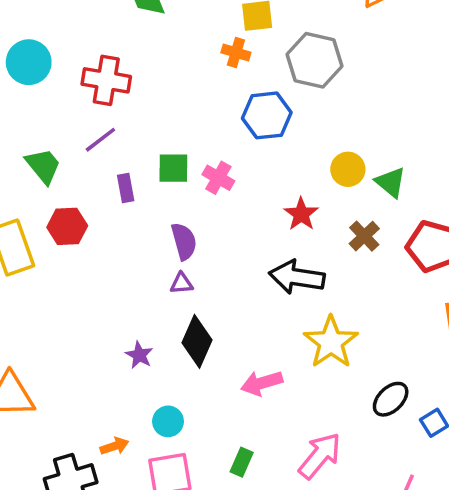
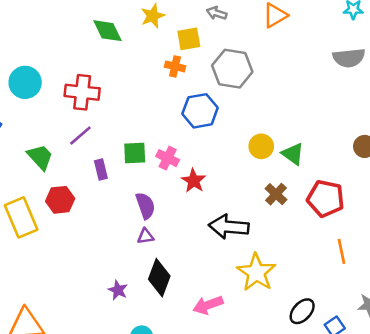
red star: (301, 214) -> (194, 181), moved

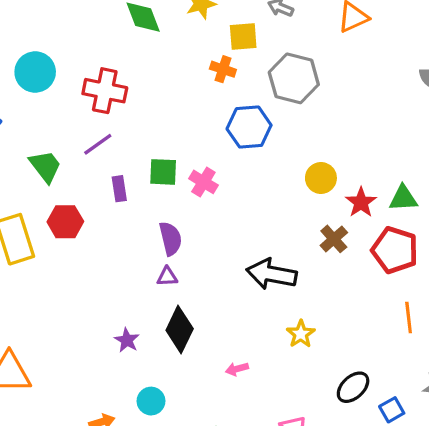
green triangle: (293, 154) -> (403, 198), moved, turned -45
red star: (194, 181) -> (361, 202), moved
yellow star: (256, 272) -> (301, 334), size x0.6
pink arrow: (208, 305) -> (237, 369), size x0.6

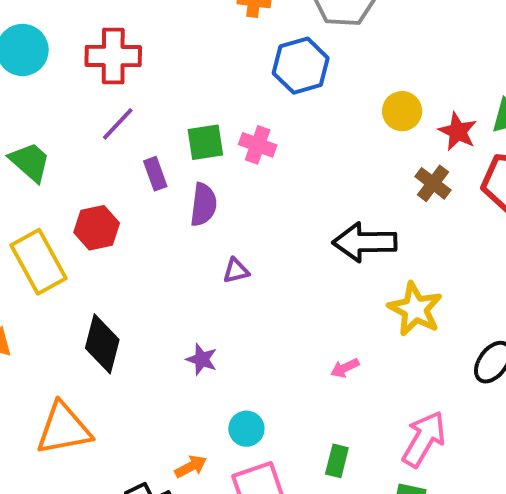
green trapezoid: (45, 166) -> (30, 162), moved
purple semicircle: (170, 239) -> (203, 205), moved, turned 32
black diamond: (180, 329) -> (102, 344), moved
yellow star: (301, 334) -> (415, 309), size x1.5

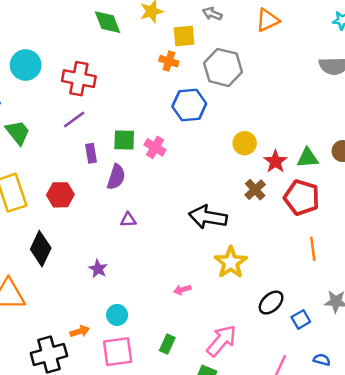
red hexagon: (97, 228) -> (60, 195), moved

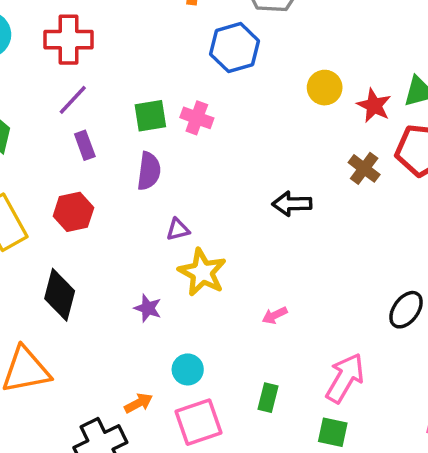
purple rectangle: (91, 153) -> (85, 145), moved
brown cross: (255, 190) -> (364, 168), moved
black arrow: (208, 217) -> (292, 204), size x0.7
yellow star: (231, 262) -> (202, 272), moved

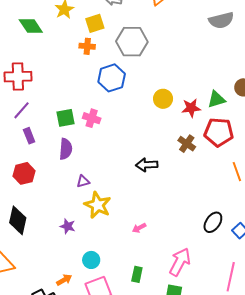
red star: (374, 105) -> (191, 108), turned -30

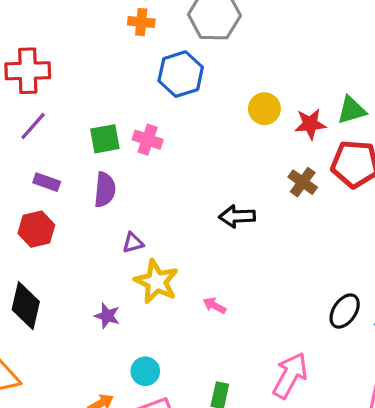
purple rectangle: (29, 136) -> (47, 182), moved, turned -49
pink arrow: (139, 228) -> (214, 306), moved, turned 56

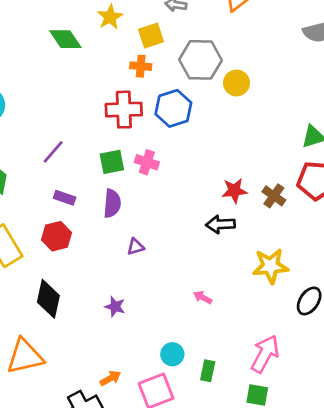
red cross: (28, 71) -> (124, 110), moved
yellow circle: (264, 109) -> (237, 83), moved
red star: (310, 124) -> (234, 191), moved
yellow star: (156, 282) -> (271, 266), moved, turned -30
cyan circle: (145, 371) -> (172, 354), moved

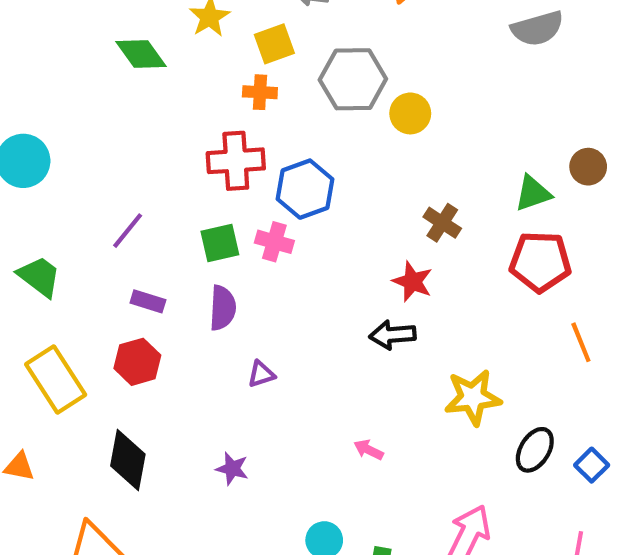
blue hexagon: (173, 108) -> (305, 189), moved
red star: (234, 191) -> (413, 282), turned 30
brown cross: (274, 196) -> (442, 223), moved

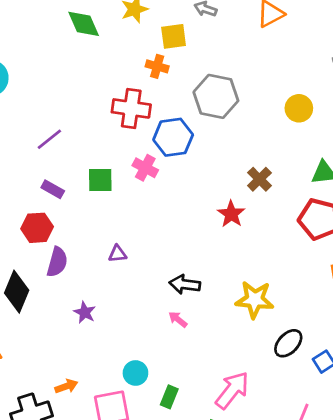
gray hexagon: (353, 79) -> (216, 96), moved
yellow circle: (410, 113) -> (299, 108), moved
green square: (220, 243) -> (100, 180), moved
purple semicircle: (223, 308) -> (57, 262), moved
black arrow: (393, 335) -> (185, 284), moved

